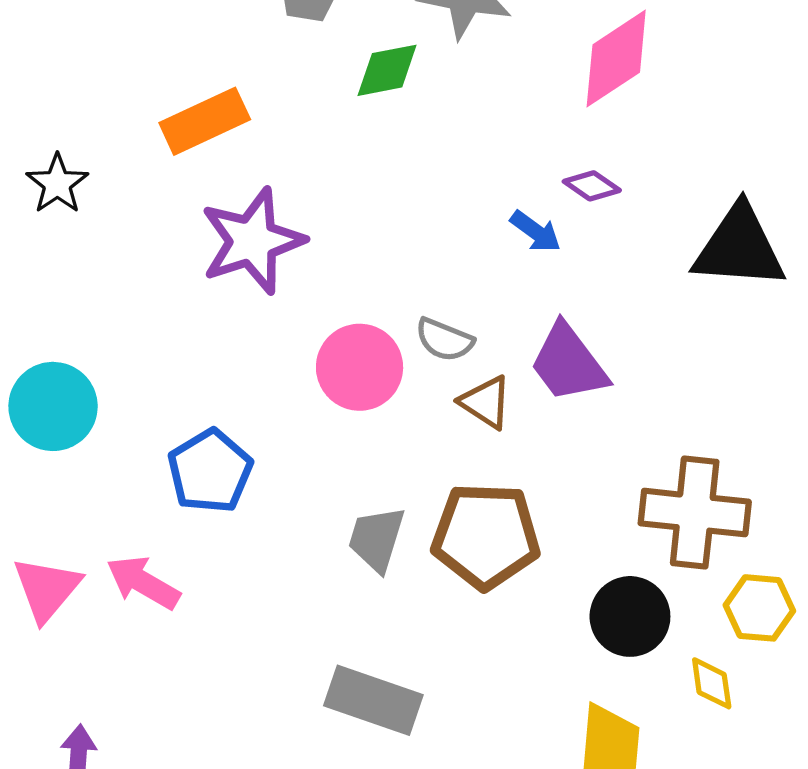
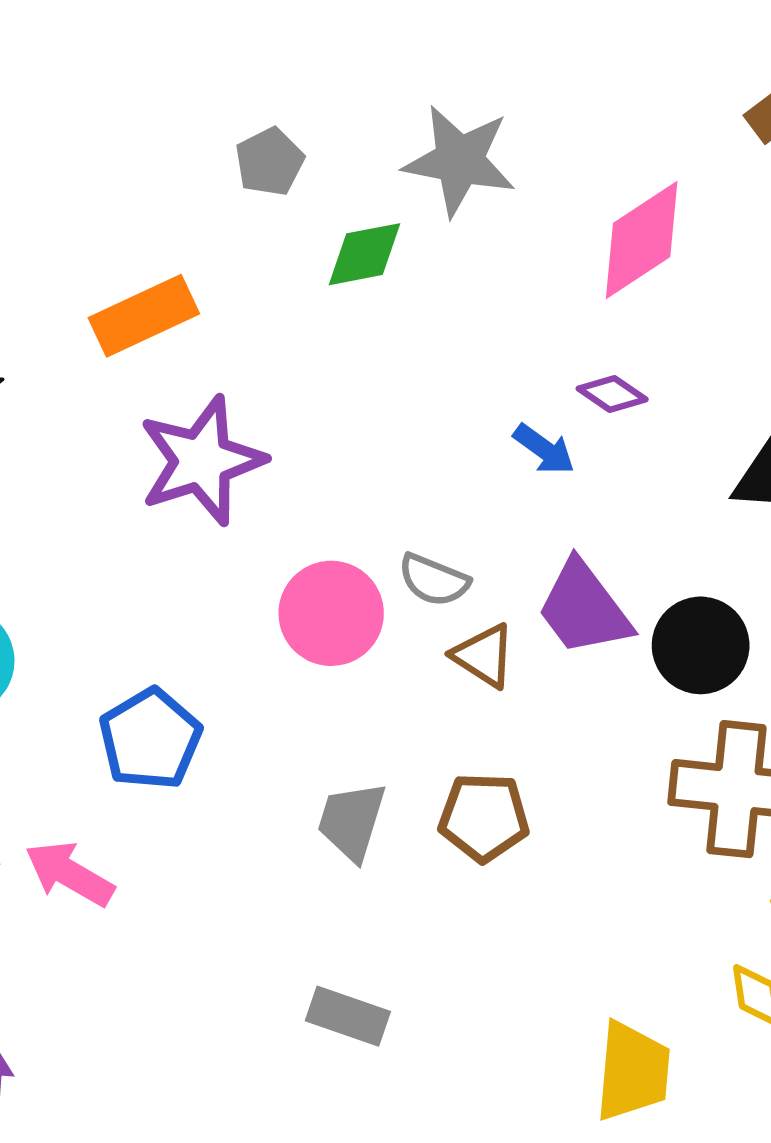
brown pentagon: (486, 536) -> (484, 817), size x0.7
black circle: (630, 616) -> (701, 645), moved
gray rectangle: (373, 700) -> (348, 1016), size x0.7

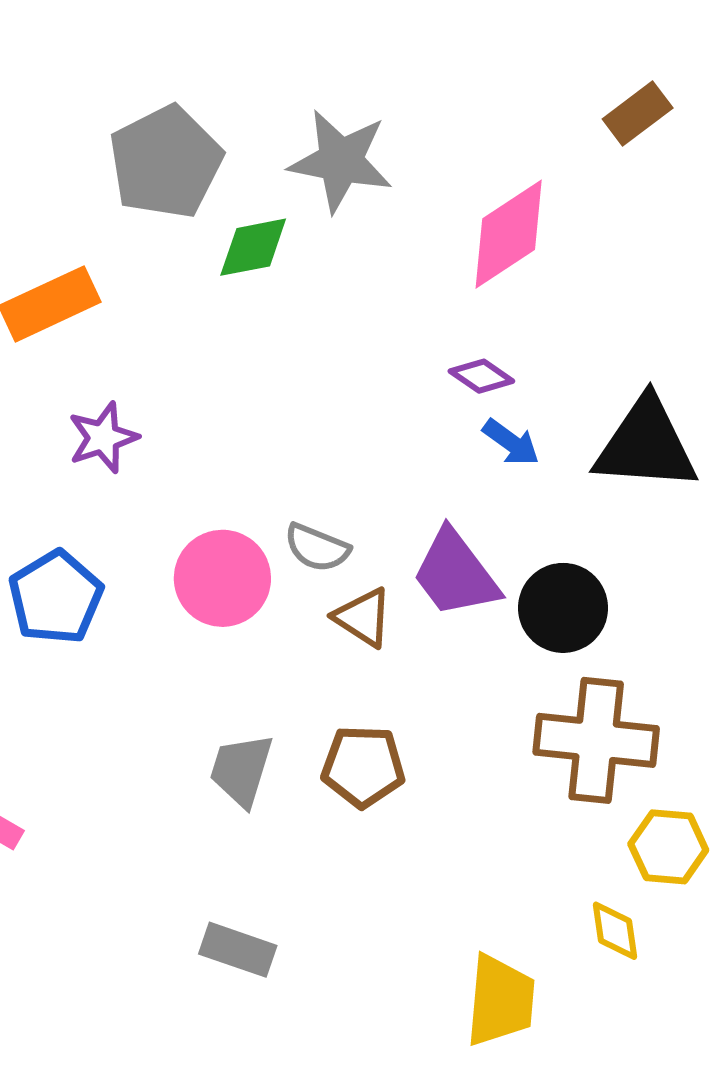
gray pentagon: (270, 162) -> (166, 162), size x1.8
blue arrow: (544, 449) -> (511, 442), moved
purple star: (202, 461) -> (103, 438), size x0.6
blue pentagon: (150, 739) -> (56, 597), moved

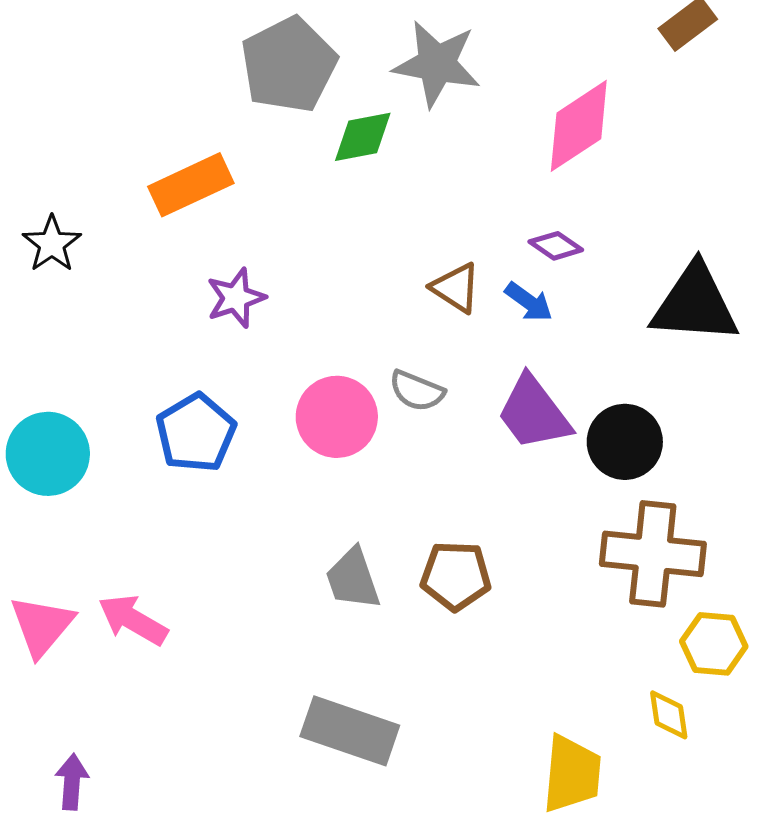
blue arrow: (511, 442) -> (529, 302), moved
brown triangle: (363, 617) -> (456, 288), moved
gray trapezoid: (241, 770) -> (353, 579), turned -36
gray rectangle: (238, 950) -> (350, 731), size x1.5

